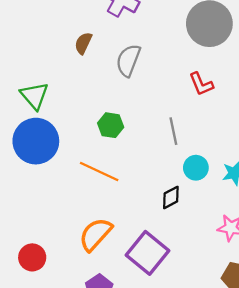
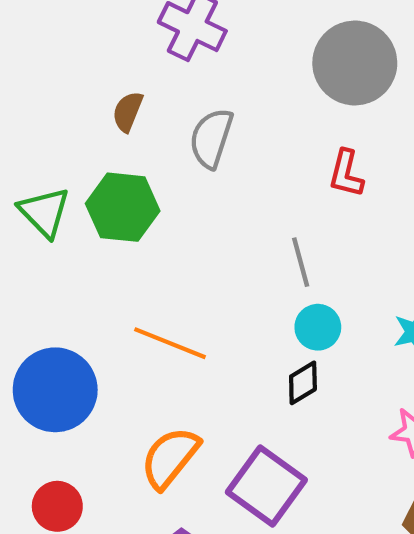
red L-shape: (201, 84) -> (346, 174), turned 40
green hexagon: (111, 125) -> (123, 207), moved, size x1.5
blue circle: (36, 141) -> (55, 390), moved
cyan circle: (196, 168) -> (318, 327), moved

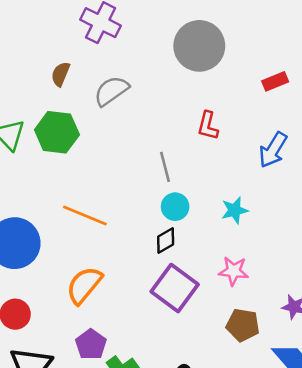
gray semicircle: (211, 138) -> (111, 91), turned 36
red L-shape: (346, 174) -> (208, 126), moved
purple square: (266, 486) -> (175, 288), moved

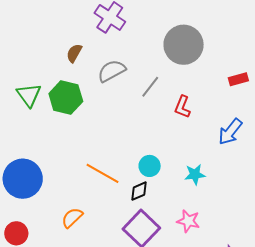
gray line: (165, 167) -> (150, 87), moved, turned 45
orange line: (85, 215) -> (103, 173), moved
orange semicircle: (84, 285) -> (72, 218), size x0.7

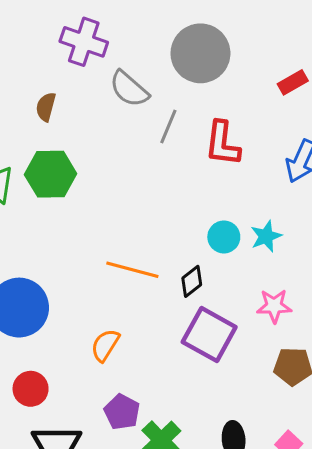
gray semicircle: (112, 71) -> (129, 89), moved, turned -96
red L-shape: (182, 107) -> (222, 144), size x1.4
cyan circle: (150, 166) -> (224, 237), moved

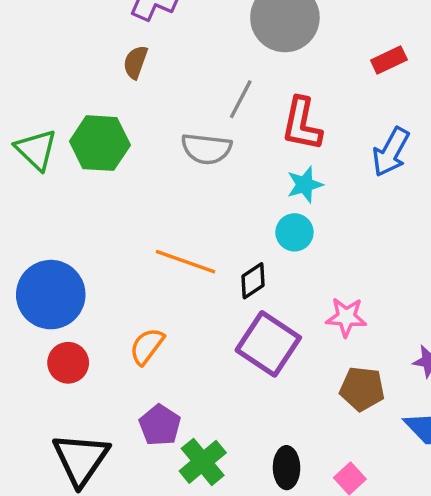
gray semicircle: (129, 89) -> (206, 149), moved, turned -39
brown semicircle: (46, 107) -> (135, 62), moved
cyan star: (266, 236) -> (305, 185), moved
red circle: (31, 389) -> (68, 363), moved

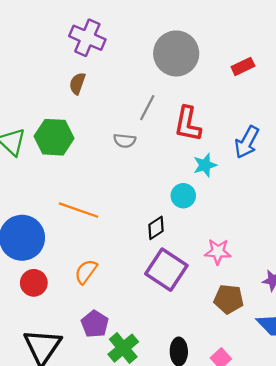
red rectangle: (389, 60) -> (243, 66), moved
gray semicircle: (206, 149) -> (125, 141), size x0.7
cyan star: (305, 185) -> (205, 165), moved
orange line: (186, 262) -> (78, 210), moved

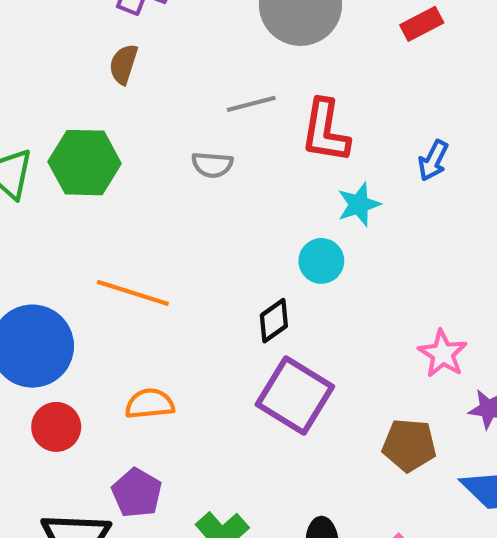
gray line: (147, 108) -> (251, 104), turned 50
blue arrow: (247, 142) -> (433, 160), size x0.7
pink star: (218, 252) -> (443, 354), moved, turned 30
orange semicircle: (86, 272) -> (150, 404), turned 50
purple pentagon: (95, 324) -> (137, 493), moved

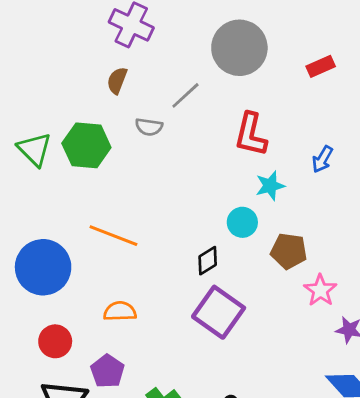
gray line: (251, 104) -> (185, 95), moved, turned -32
gray semicircle: (212, 165) -> (149, 127), moved
red circle: (56, 427) -> (55, 341), moved
brown pentagon: (409, 445) -> (289, 251), moved

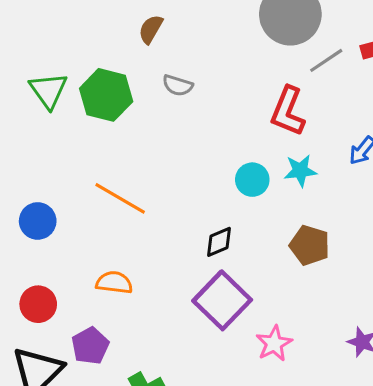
gray line: (185, 95) -> (326, 60), moved
cyan circle: (242, 222) -> (252, 180), moved
blue circle: (43, 267) -> (38, 221), size x0.6
pink star: (320, 290) -> (274, 344), moved

